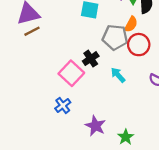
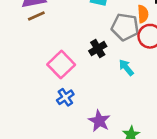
orange semicircle: (131, 24) -> (143, 14), turned -35
pink square: (71, 73) -> (61, 65), moved

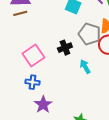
blue cross: (65, 97) -> (33, 82), turned 32
purple star: (99, 121) -> (43, 105), moved

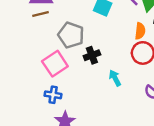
gray pentagon: (90, 34) -> (71, 35), moved

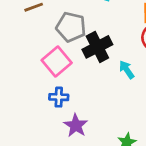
black cross: (92, 55) -> (97, 47), size x1.5

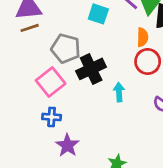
cyan arrow: (127, 70) -> (119, 92), turned 30

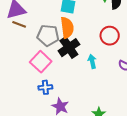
brown line: (30, 28) -> (19, 24), turned 48
orange semicircle: (143, 37) -> (67, 28), moved, size x1.5

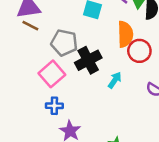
orange semicircle: (67, 28) -> (125, 34), moved
cyan arrow: (92, 61) -> (115, 80), turned 40

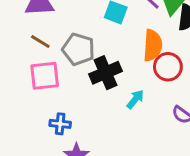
brown line: (30, 26) -> (40, 41), moved
pink square: (52, 74) -> (45, 76), moved, turned 30

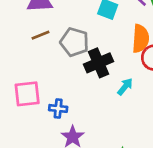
brown line: (40, 41) -> (40, 35), turned -54
pink square: (45, 76) -> (27, 94), moved

